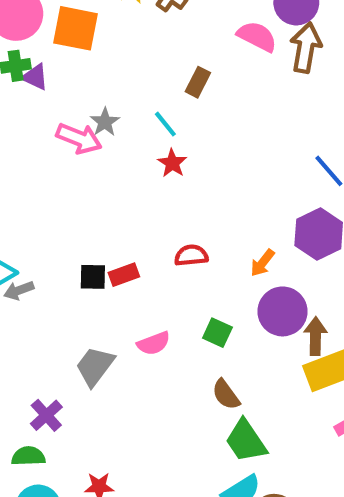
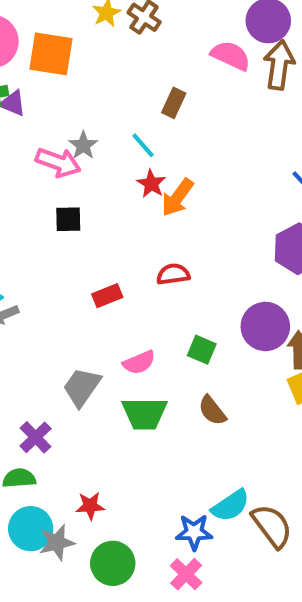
orange arrow: (262, 263) -> (177, 197), moved, size x1.4
black square: (93, 277) -> (68, 219), moved
green trapezoid: (246, 441) -> (144, 413), moved, turned -54

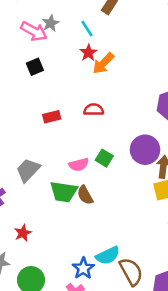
black square: (68, 219) -> (35, 67), turned -30
pink semicircle: (139, 362) -> (79, 165), moved
brown semicircle: (212, 410) -> (85, 195), moved
red star: (90, 506) -> (23, 233), moved, turned -30
blue star: (194, 532) -> (83, 268), turned 30

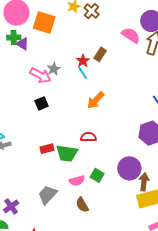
red star: (89, 53) -> (83, 61), moved
red rectangle: (52, 117) -> (47, 149), moved
gray trapezoid: (28, 170) -> (47, 195), moved
green trapezoid: (64, 192) -> (67, 153), moved

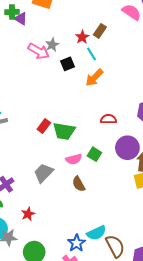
cyan line: (83, 73) -> (92, 54), moved
black square: (41, 103) -> (68, 64), moved
red semicircle: (88, 137) -> (109, 119), moved
red rectangle: (47, 149) -> (44, 126), turned -40

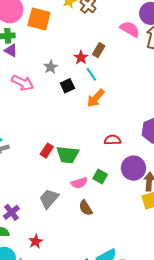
purple triangle: (21, 19) -> (11, 50), moved
pink arrow: (39, 51) -> (22, 83), moved

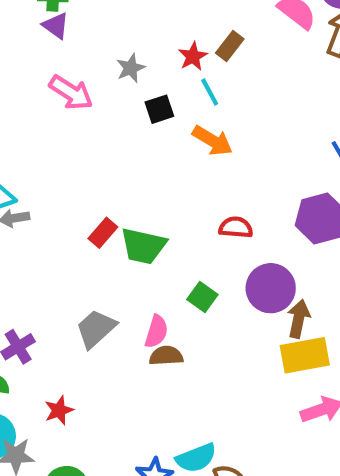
orange arrow: (96, 98) -> (212, 141), turned -108
pink semicircle: (79, 183) -> (156, 331), moved, turned -63
brown semicircle: (86, 208) -> (166, 356), turned 112

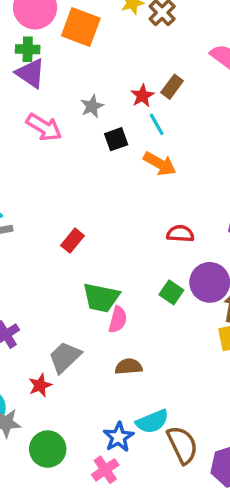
purple triangle: (56, 26) -> (30, 73), size x1.4
green trapezoid: (143, 246) -> (101, 298), moved
green square: (202, 297) -> (171, 292), moved
gray trapezoid: (96, 329) -> (65, 357), moved
brown semicircle: (166, 356) -> (129, 367), moved

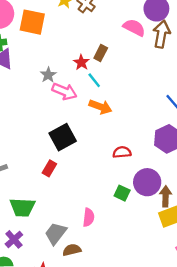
pink arrow: (44, 127) -> (64, 91), moved
black square: (116, 139) -> (63, 137), moved, size x1.6
green trapezoid: (101, 298) -> (22, 207), moved
gray trapezoid: (65, 357) -> (56, 233), moved
brown semicircle: (129, 367) -> (72, 250), moved

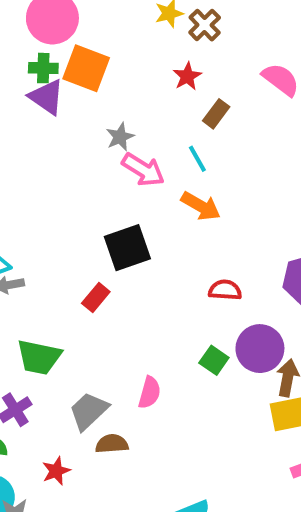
orange square: (32, 22) -> (86, 68), moved
red star: (81, 62) -> (187, 76), moved

